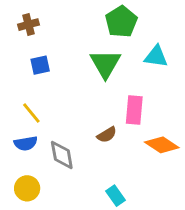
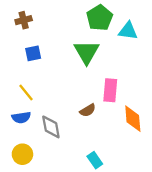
cyan triangle: (156, 56) -> (128, 31), moved
orange diamond: (162, 145) -> (133, 119), turned 52

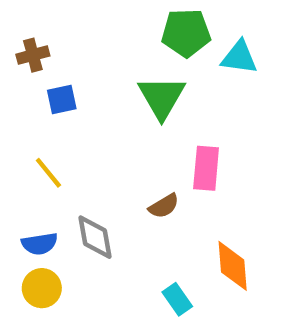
green pentagon: (100, 18) -> (186, 33), turned 30
brown cross: (24, 20) -> (33, 55), moved
blue semicircle: (21, 117) -> (40, 244), moved
orange diamond: (133, 119) -> (233, 266), moved

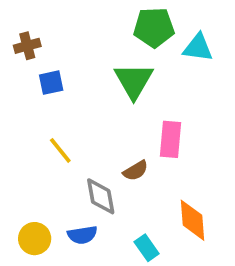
yellow line: (48, 173) -> (60, 150), moved
gray diamond: (95, 237) -> (101, 196), moved
blue semicircle: (40, 244) -> (82, 235), moved

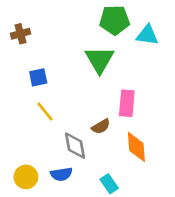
blue square: (51, 83) -> (38, 77), moved
orange diamond: (192, 220) -> (136, 147), moved

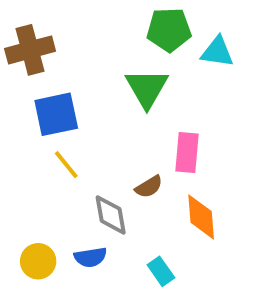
brown cross: (20, 34) -> (30, 50), size x1.6
blue square: (38, 77) -> (56, 114), size x1.6

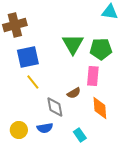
green pentagon: (169, 30) -> (101, 49), moved
cyan triangle: (217, 52) -> (110, 12), moved

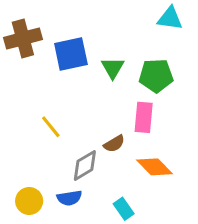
green triangle: (73, 44) -> (113, 68), size x0.7
blue square: (28, 57) -> (71, 54), moved
gray diamond: (55, 107) -> (85, 165), turned 70
orange diamond: (100, 108) -> (154, 167), turned -40

